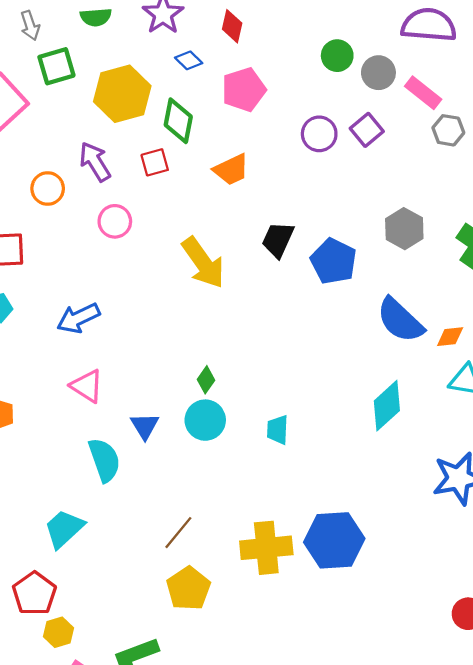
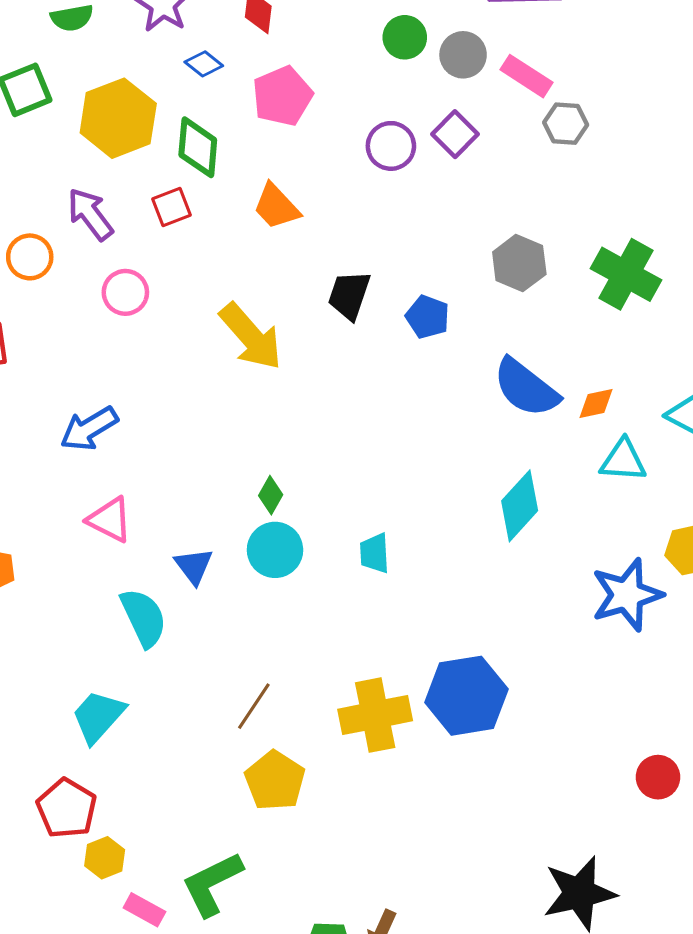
orange trapezoid: (231, 170) -> (276, 206), turned 78
blue pentagon: (333, 261) -> (428, 317), size x0.7

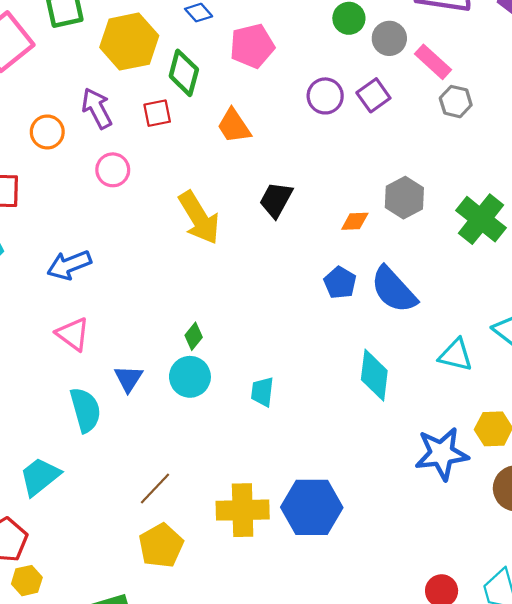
blue pentagon: (428, 317) -> (340, 283), moved
orange diamond: (596, 403) -> (355, 221), moved
cyan diamond: (520, 506) -> (374, 375), turned -45

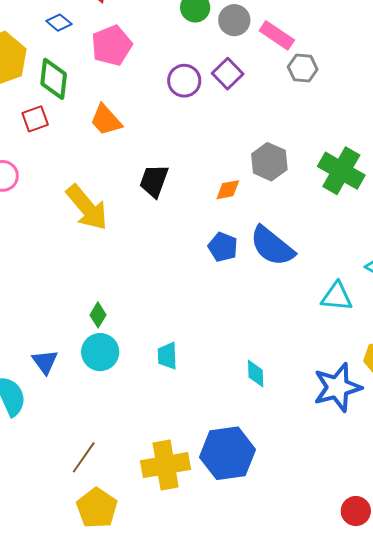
cyan diamond: (374, 375) -> (256, 374), moved, size x0.6

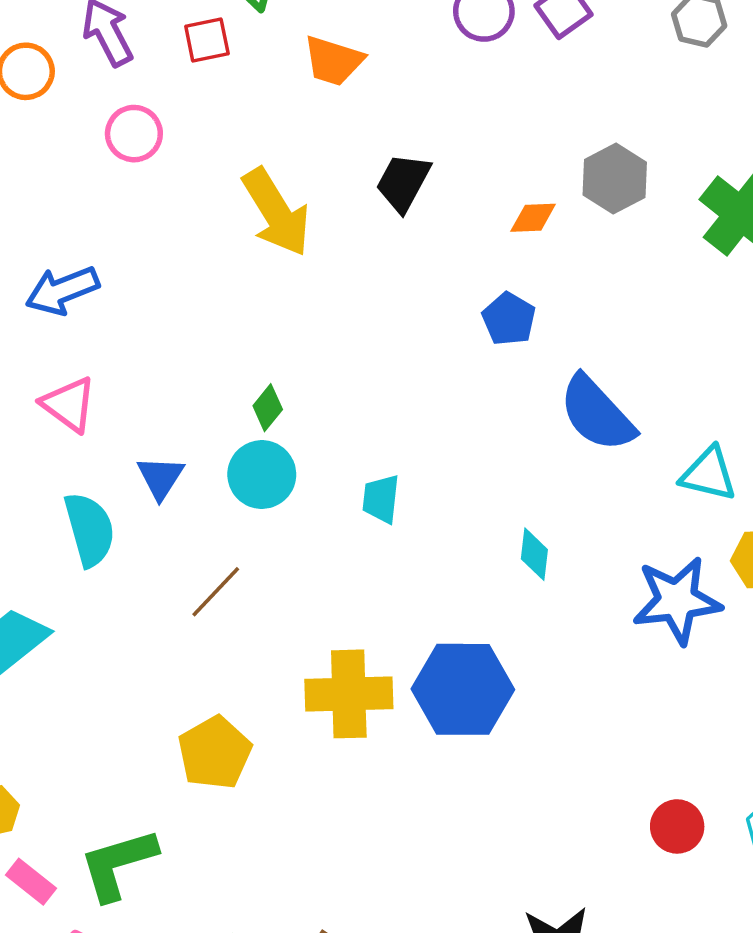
orange trapezoid: (106, 120) -> (333, 61), turned -39
blue semicircle: (272, 246) -> (597, 414), moved
cyan triangle: (337, 297) -> (709, 474), moved
brown line: (84, 457) -> (216, 592), moved

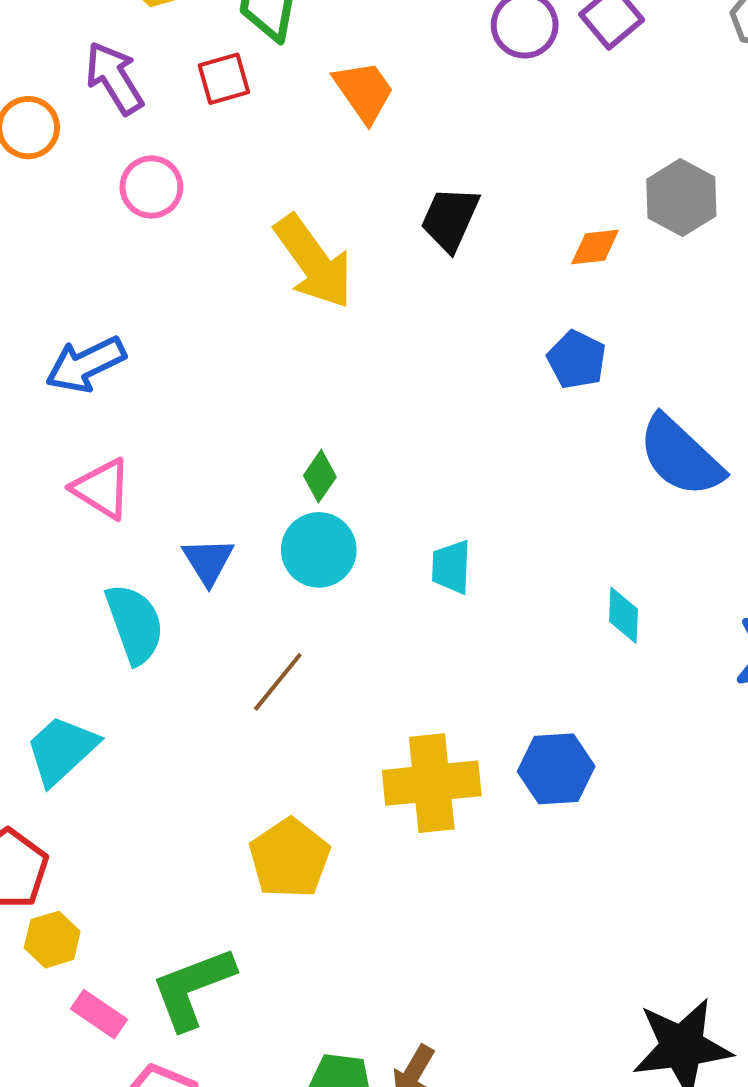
orange trapezoid: (333, 61) -> (364, 91), turned -138
blue hexagon: (463, 689) -> (556, 769), size x0.7

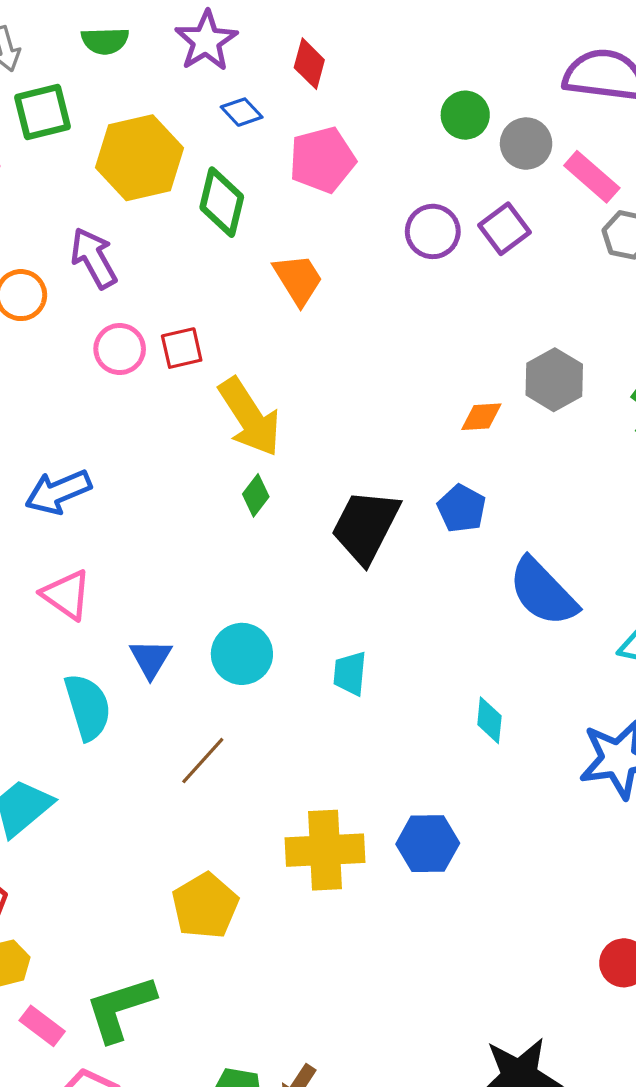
red square: (224, 79) -> (182, 348), moved
black trapezoid: (450, 219) -> (366, 526), moved, size x1.4
green diamond: (320, 476) -> (256, 495), moved

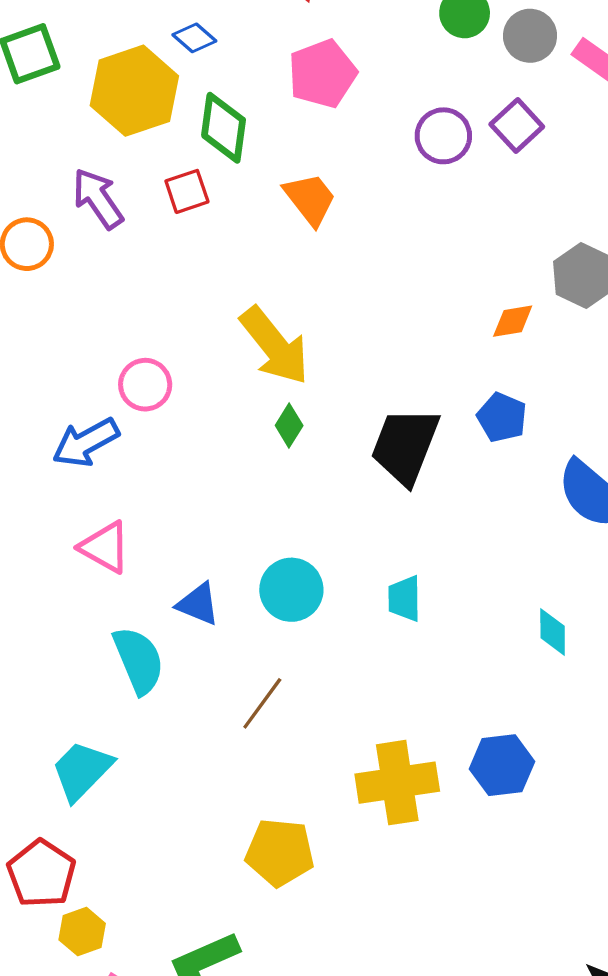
blue diamond: (242, 112) -> (194, 38), moved
red square: (182, 348) -> (187, 191), moved
pink circle: (120, 349) -> (145, 385), moved
blue triangle: (151, 659) -> (198, 604), turned -33
yellow pentagon: (205, 906) -> (280, 852), turned -30

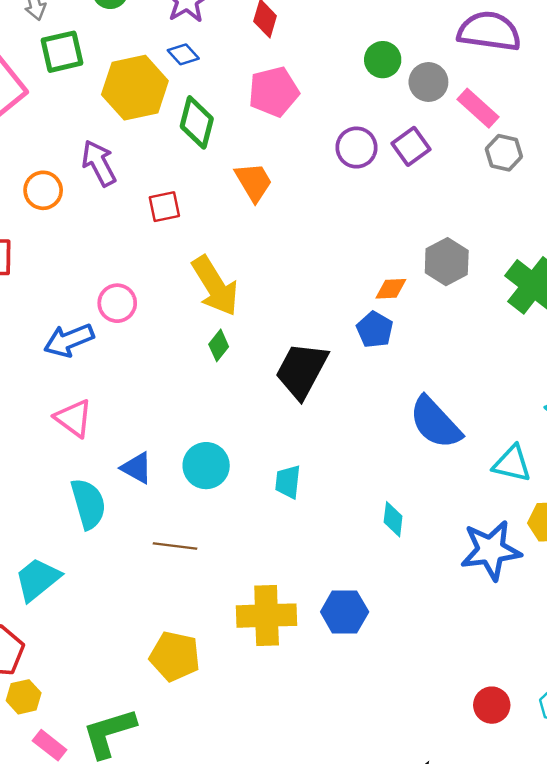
red square: (187, 191) -> (164, 207), moved
blue pentagon: (502, 417) -> (375, 330), moved
brown line: (262, 703) -> (175, 546), turned 54

